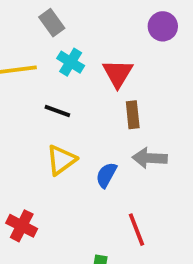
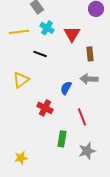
brown rectangle: (133, 115) -> (90, 54), moved
yellow triangle: (61, 160) -> (21, 80), moved
red cross: (22, 226) -> (45, 108), moved

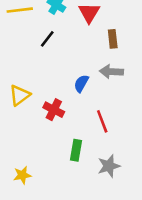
black line: (40, 54) -> (47, 39), turned -72
yellow triangle: (21, 80) -> (20, 95), moved

